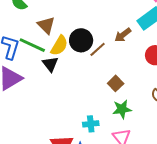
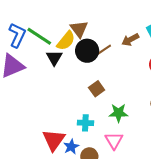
brown triangle: (46, 25) -> (79, 29), moved
black circle: (81, 40) -> (87, 51), moved
brown square: (116, 83) -> (97, 89), moved

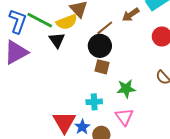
yellow semicircle: (66, 41) -> (67, 22), turned 35
black circle: (87, 51) -> (100, 46), moved
brown square: (97, 89) -> (102, 67), turned -35

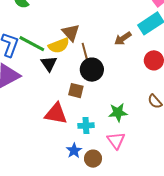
brown line: (105, 28) -> (85, 52), moved, turned -66
brown square: (102, 67) -> (76, 91), moved
red triangle: (64, 122) -> (56, 114), moved, turned -50

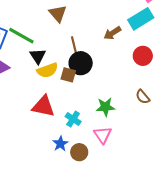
brown triangle: (71, 33) -> (58, 14), moved
yellow semicircle: (59, 46) -> (47, 70), moved
brown square: (76, 91) -> (68, 75), moved
cyan cross: (86, 126) -> (73, 119), turned 35

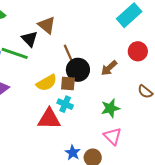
brown arrow: (112, 33) -> (109, 68), moved
black triangle: (38, 56) -> (30, 39), moved
cyan cross: (73, 119) -> (65, 104), moved

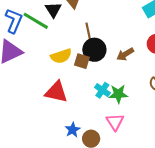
cyan cross: (65, 104) -> (102, 90), moved

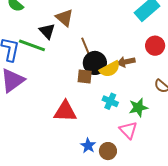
brown arrow: (125, 54) -> (126, 62), turned 30
yellow semicircle: (61, 56) -> (110, 69), moved
green star: (118, 94) -> (138, 107), moved

